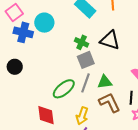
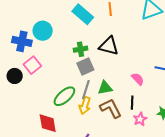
pink square: (14, 12) -> (32, 65), moved
green cross: (82, 42) -> (80, 49), turned -32
yellow arrow: (82, 116) -> (85, 106), moved

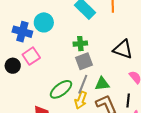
black triangle: (109, 46) -> (123, 49), moved

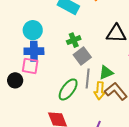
blue cross: (22, 32) -> (34, 51), moved
pink square: (31, 56) -> (30, 66), turned -30
yellow arrow: (81, 100) -> (100, 91), moved

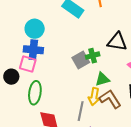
green cross: (74, 40) -> (93, 56), moved
gray line: (88, 78) -> (81, 111), moved
green ellipse: (68, 89) -> (35, 93), moved, turned -35

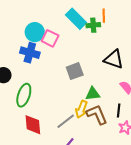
green cross: (93, 56) -> (93, 25), moved
pink square: (28, 64) -> (50, 38), moved
gray line: (81, 111) -> (66, 121), turned 30

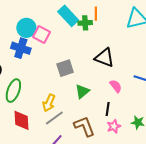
green triangle: (93, 94) -> (82, 91), turned -35
yellow arrow: (81, 109) -> (49, 103), moved
brown L-shape: (97, 115) -> (84, 126), moved

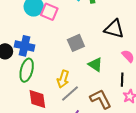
blue cross: (21, 48) -> (25, 46), moved
green triangle: (82, 91) -> (95, 65), turned -42

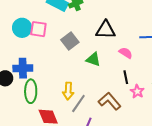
gray square: (76, 43) -> (70, 41), moved
green triangle: (95, 65) -> (93, 59), moved

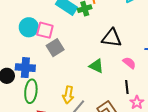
gray square: (70, 41) -> (55, 48), moved

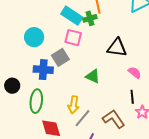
pink square: (45, 30) -> (73, 38), moved
green triangle: (96, 66) -> (93, 76), moved
blue cross: (25, 68) -> (43, 70), moved

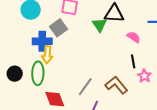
green triangle: (93, 76) -> (100, 25), moved, turned 35
black circle: (12, 86) -> (15, 74), moved
yellow arrow: (74, 105) -> (47, 55), moved

